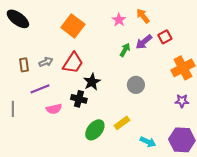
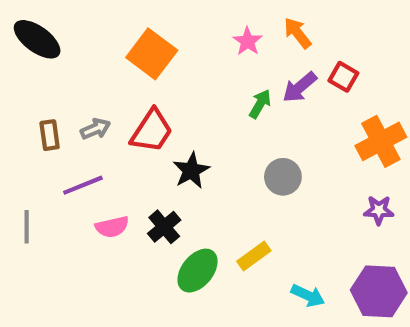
red square: (165, 37) -> (343, 77), turned -32
black cross: (79, 99) -> (164, 227), moved, turned 35

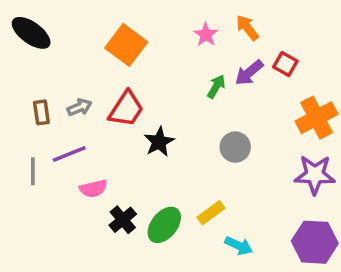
purple star: (379, 210) -> (315, 175), size x1.6
gray line: (27, 227) -> (33, 171), moved
black cross: (164, 227) -> (123, 220), moved
cyan arrow: (308, 296) -> (239, 246), moved

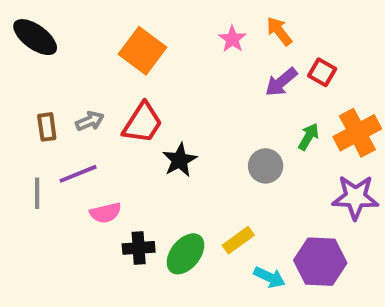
green arrow: (216, 86) -> (309, 137), moved
black cross: (123, 220) -> (139, 248), turned 36
purple hexagon: (315, 242) -> (320, 262), moved

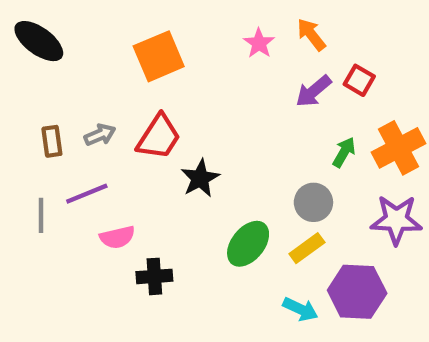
orange square: (143, 51) -> (159, 56), turned 30
gray circle: (266, 166) -> (313, 202), moved
yellow rectangle: (238, 240) -> (307, 248), moved
green ellipse: (185, 254) -> (248, 244), moved

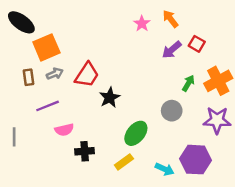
orange square: (159, 56) -> (46, 47), moved
gray line: (41, 215) -> (14, 137), moved
yellow rectangle: (307, 248) -> (124, 162), moved

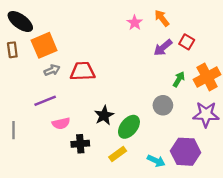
red trapezoid: (87, 75) -> (83, 71), turned -125
brown rectangle: (28, 77) -> (12, 50), moved
black star: (110, 98) -> (104, 115), moved

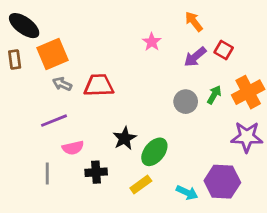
pink star: (135, 23) -> (152, 42), moved
gray arrow: (52, 70) -> (62, 84), turned -133
gray circle: (163, 105) -> (186, 102), moved
gray line: (13, 130) -> (47, 174), moved

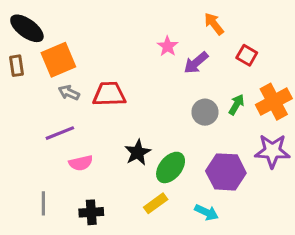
purple arrow: (195, 57) -> (196, 63), moved
black cross: (96, 172) -> (91, 212), moved
gray line: (47, 174) -> (43, 203), moved
purple hexagon: (222, 182) -> (226, 172), moved

